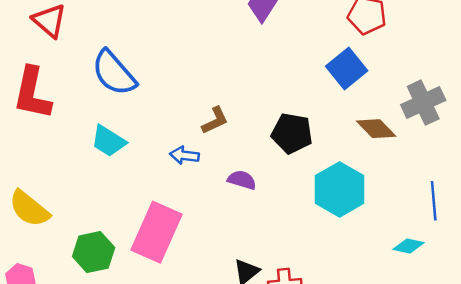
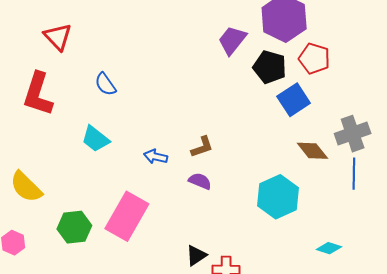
blue semicircle: (114, 73) -> (105, 84), size x0.6
brown L-shape: (215, 121) -> (202, 147), moved
black pentagon: (292, 133) -> (270, 67), moved
blue line: (434, 201) -> (354, 174), moved

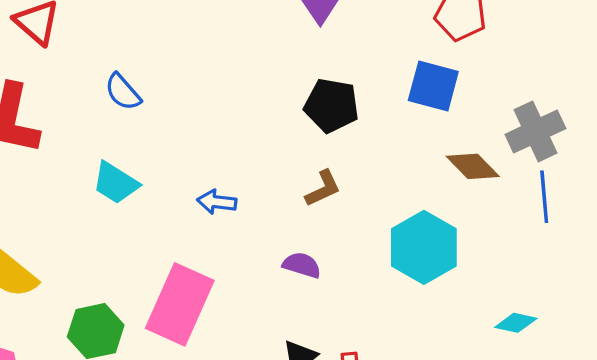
black pentagon: (270, 67) -> (331, 105), moved
blue square: (294, 100) -> (433, 86), turned -36
brown L-shape: (202, 147) -> (323, 188), moved
purple semicircle: (200, 181) -> (302, 265), moved

